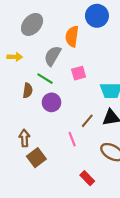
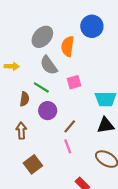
gray ellipse: (32, 24) -> (42, 37), moved
gray semicircle: (53, 56) -> (49, 65), turned -66
brown line: (87, 121) -> (70, 126), moved
brown arrow: (24, 138) -> (21, 131), moved

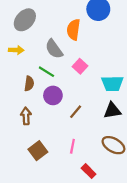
gray ellipse: (42, 37) -> (25, 20), moved
pink square: (74, 82) -> (80, 66), turned -32
pink line: (68, 146) -> (72, 146), moved, turned 32

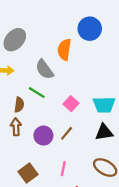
pink square: (80, 66) -> (71, 104), moved
purple circle: (53, 95) -> (43, 136), moved
brown arrow: (26, 116) -> (16, 127), moved

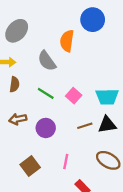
green line: (37, 93) -> (46, 93), moved
brown semicircle: (19, 105) -> (14, 84), moved
brown arrow: (16, 127) -> (18, 119), turned -98
brown line: (67, 133) -> (85, 126), moved, turned 32

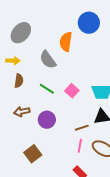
brown line: (85, 126) -> (82, 128), moved
pink line: (66, 162) -> (80, 146), moved

